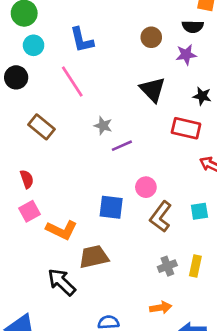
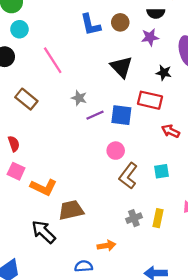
blue L-shape: (82, 40) -> (90, 25), moved
blue square: (111, 207) -> (121, 115), moved
pink square: (30, 211) -> (16, 171), turned -36
orange arrow: (161, 308) -> (106, 246), moved

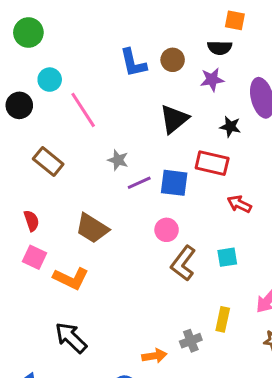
cyan circle: (19, 29) -> (50, 80), moved
black triangle: (121, 67) -> (174, 119), turned 35
brown trapezoid: (71, 210) -> (92, 228), moved, turned -135
gray cross: (134, 218) -> (191, 341), moved

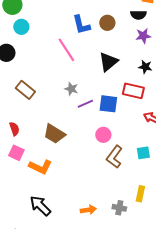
cyan circle: (50, 80) -> (21, 27), moved
purple star: (212, 80) -> (143, 36), moved
pink line: (83, 110) -> (66, 50), moved
gray cross: (191, 341) -> (119, 208), turned 32
orange arrow: (154, 356) -> (88, 210), moved

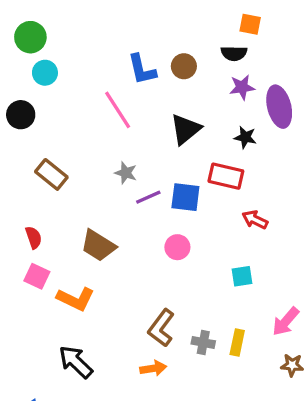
brown L-shape: (114, 157) -> (161, 328), moved
gray cross: (119, 208) -> (203, 342), moved

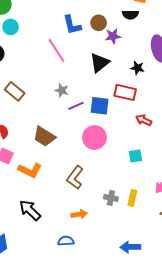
purple star: (242, 87) -> (113, 36), moved
pink circle: (177, 247) -> (94, 138), size x1.5
brown L-shape: (161, 328) -> (75, 177), moved

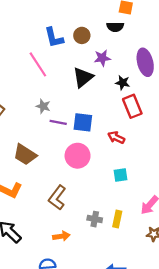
purple star: (113, 36) -> (102, 58), moved
red rectangle: (125, 92) -> (132, 106), moved, turned 55
purple line: (76, 106) -> (58, 122), turned 35
red arrow: (144, 120) -> (116, 137), moved

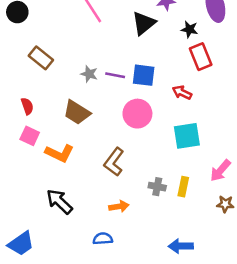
gray star: (43, 106) -> (89, 74), moved
cyan square: (120, 175) -> (187, 136), size x1.6

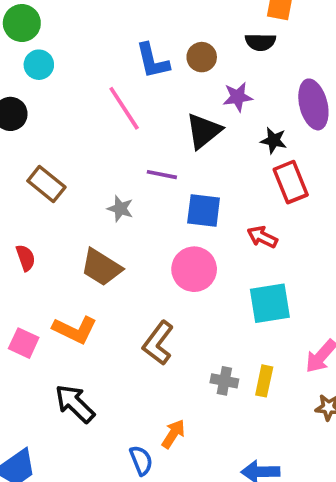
purple line: (115, 75) -> (162, 175), moved
pink square: (30, 136) -> (24, 343), moved
orange arrow: (119, 206) -> (173, 434), moved, turned -48
blue semicircle: (103, 239) -> (141, 460), turned 72

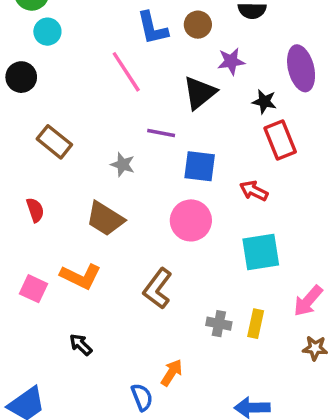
black arrow: (75, 404) -> (81, 345), size x0.6

